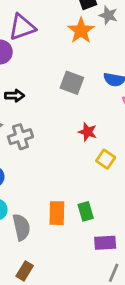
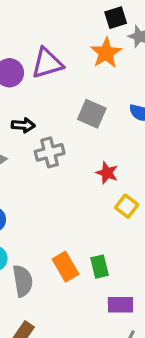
purple triangle: (22, 27) -> (47, 63), moved
gray cross: (20, 137) -> (50, 152), moved
orange rectangle: (57, 213) -> (65, 267), turned -35

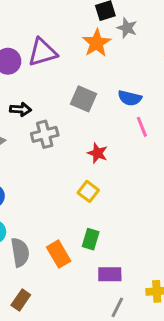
yellow square: (127, 206) -> (88, 191), moved
orange rectangle: (65, 267) -> (59, 254), moved
green rectangle: (99, 267) -> (91, 239), turned 30

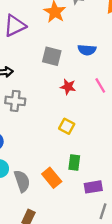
pink line: (142, 127) -> (100, 85), moved
gray cross: (45, 134) -> (15, 101), moved, turned 30
red star: (97, 153) -> (68, 87), moved

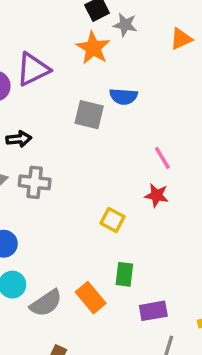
blue semicircle: (87, 50) -> (123, 96), moved
red star: (68, 87) -> (157, 195), moved
gray semicircle: (22, 181) -> (46, 303), turned 75

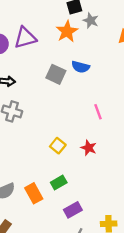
red star: (157, 195) -> (89, 148), moved
green rectangle: (124, 274) -> (59, 182), turned 42
purple rectangle: (153, 311) -> (73, 210), turned -30

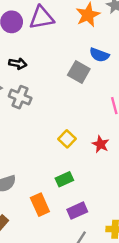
gray square: (56, 74) -> (79, 72), moved
orange rectangle: (34, 193) -> (40, 205), moved

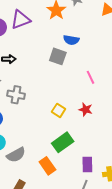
gray cross: (20, 97) -> (16, 95), moved
green rectangle: (64, 179) -> (63, 142), size x1.5
purple rectangle: (77, 211) -> (87, 164), moved, turned -56

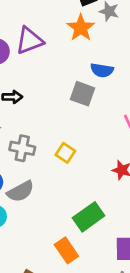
yellow square: (59, 110) -> (65, 153), moved
gray semicircle: (16, 155) -> (20, 191), moved

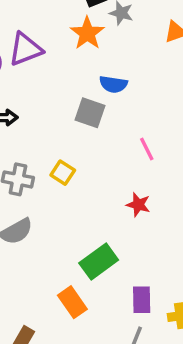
yellow square: (65, 153) -> (63, 173), moved

